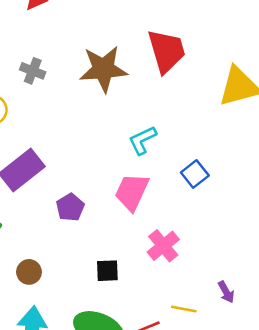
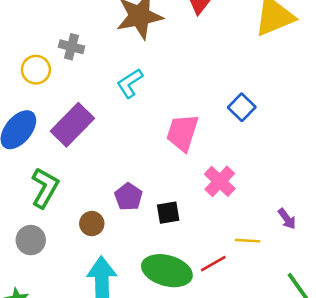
gray cross: (33, 71) -> (71, 47), moved
cyan L-shape: (142, 140) -> (130, 83), moved
purple pentagon: (70, 207) -> (128, 197), moved

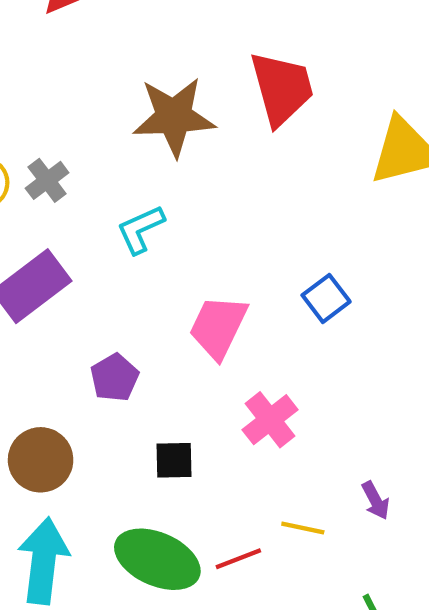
gray cross: (71, 47) -> (47, 180), moved, turned 30
purple pentagon: (128, 197) -> (115, 378), moved
brown circle: (92, 224) -> (41, 460), size x1.5

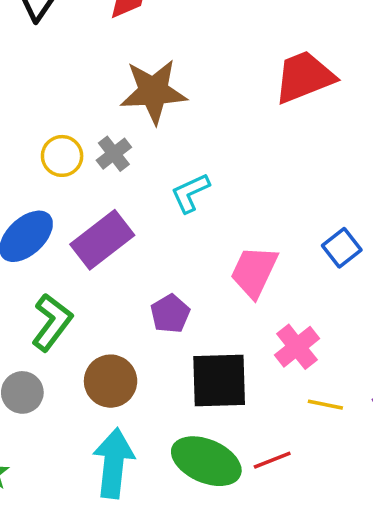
red trapezoid: (282, 88) -> (304, 77), turned -96
brown star: (174, 117) -> (153, 92), moved
black square: (174, 460) -> (219, 380), size x1.8
yellow line: (303, 528) -> (325, 405), moved

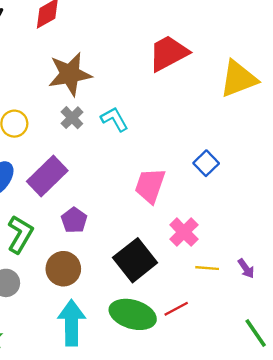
gray cross: (114, 154) -> (72, 118), moved
cyan L-shape: (190, 193) -> (114, 119), moved, turned 92
purple pentagon: (170, 314) -> (74, 220), moved
black square: (219, 380) -> (135, 260), turned -30

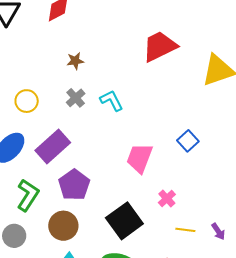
brown star: (70, 74) -> (75, 61), size x0.5
purple pentagon: (74, 220) -> (74, 185), size x1.4
pink cross: (184, 232) -> (167, 199), size x0.7

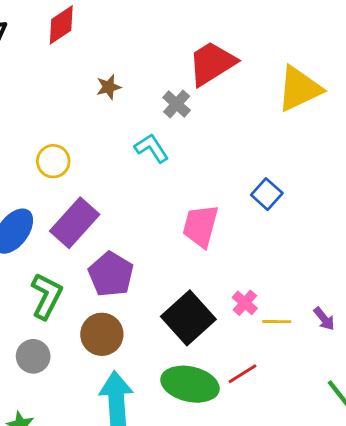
brown star: (75, 61) -> (109, 87), moved
gray cross: (76, 98) -> (177, 104), moved
yellow circle: (27, 101) -> (53, 161), moved
pink cross: (167, 199) -> (245, 303), moved

